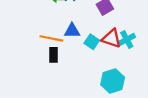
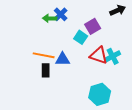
blue triangle: (72, 31) -> (63, 59), moved
cyan square: (92, 42) -> (81, 37), moved

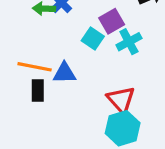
red triangle: (99, 55) -> (121, 100), moved, turned 30
cyan cross: (113, 56) -> (129, 42), moved

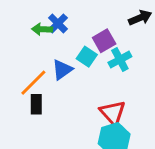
orange line: (35, 67) -> (33, 83), turned -56
blue triangle: (64, 73) -> (62, 70), moved, turned -35

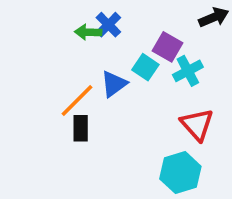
purple square: (104, 41) -> (168, 47), turned -30
red triangle: (113, 113) -> (197, 125), moved

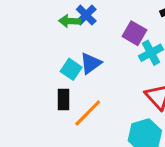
cyan square: (145, 67) -> (71, 69), moved
orange line: (77, 100) -> (88, 113), moved

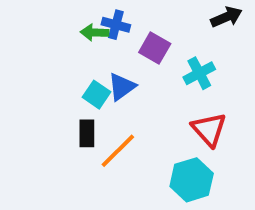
blue cross: (86, 15) -> (116, 25), turned -30
purple square: (134, 33) -> (155, 48), moved

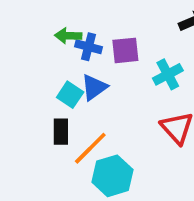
blue cross: (116, 25) -> (88, 47), moved
purple square: (155, 48) -> (125, 50), turned -36
cyan hexagon: (192, 180) -> (112, 176), moved

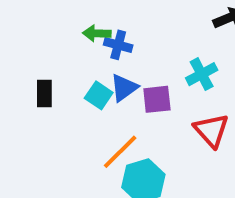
purple square: (125, 50) -> (157, 99), moved
black rectangle: (61, 132) -> (44, 94), moved

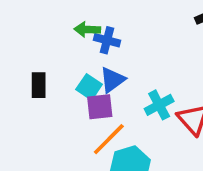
cyan cross: (202, 74) -> (159, 105), moved
purple square: (157, 99) -> (100, 107), moved

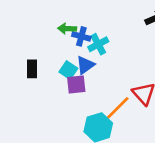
cyan cross: (159, 105) -> (98, 44), moved
orange line: (109, 139) -> (118, 108), moved

